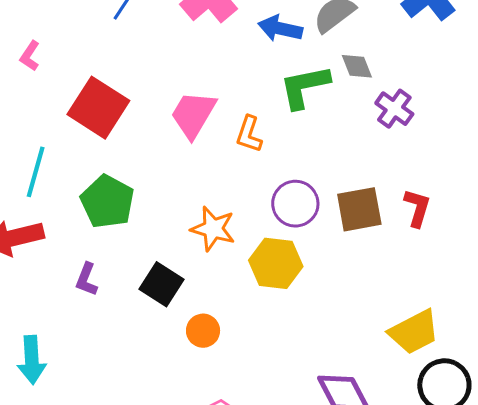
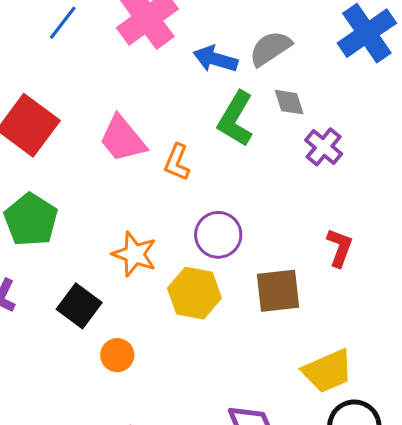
green L-shape: (305, 87) -> (236, 119), turned -52
pink trapezoid: (193, 115) -> (123, 139), turned -74
brown square: (359, 209) -> (278, 291), moved

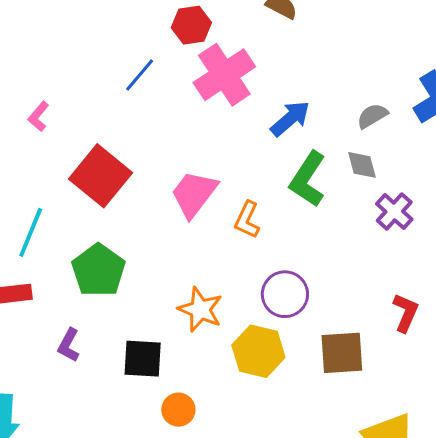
gray semicircle: (270, 48) -> (372, 116), moved, size x0.7
blue arrow: (215, 59) -> (290, 118), turned 120
pink trapezoid: (123, 139) -> (194, 194), turned 74
black square: (79, 306) -> (143, 359), turned -36

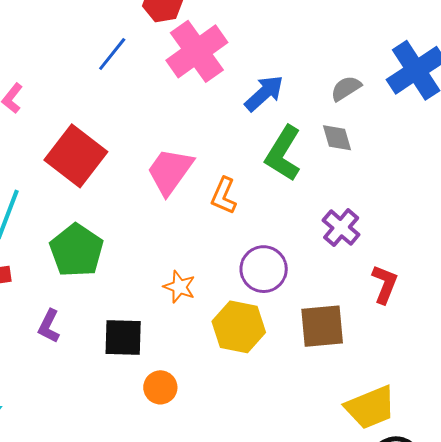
purple cross: (394, 211) -> (341, 228), moved
orange star: (200, 310) -> (179, 287), size x0.7

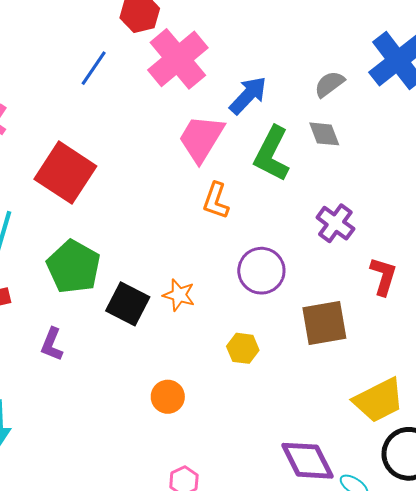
pink trapezoid: (170, 171) -> (201, 138), moved
yellow hexagon: (239, 327) -> (243, 348), moved, size x0.6
black square: (123, 337) -> (128, 304), moved, turned 30

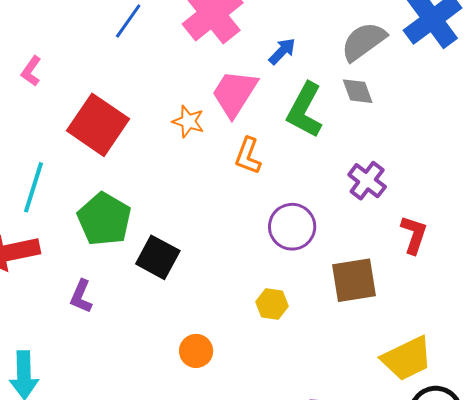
gray semicircle: (329, 84) -> (364, 41), size x1.5
blue arrow: (248, 95) -> (282, 51), size x0.7
orange star: (179, 295) -> (188, 121), moved

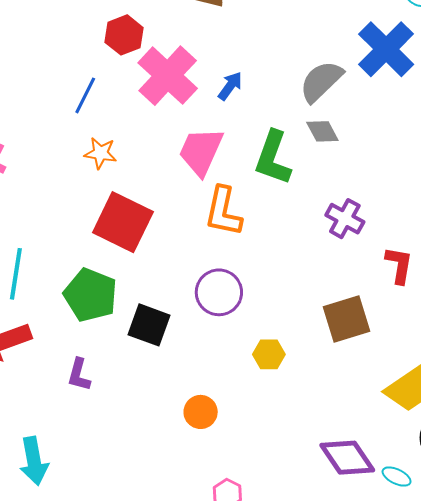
blue arrow: (282, 51) -> (230, 86), moved
orange star: (188, 121) -> (100, 153), moved
red square: (98, 125) -> (123, 222), moved
orange L-shape: (248, 156) -> (223, 211), size x1.4
purple circle: (292, 227) -> (219, 292), moved

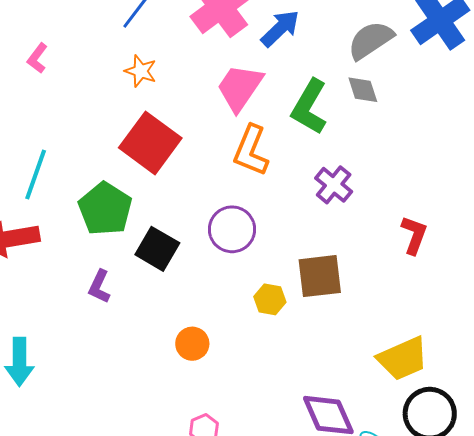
blue arrow: (230, 86) -> (280, 28), size x1.4
purple cross: (345, 219) -> (334, 185), moved
brown square: (346, 319) -> (320, 276), moved
purple L-shape: (79, 375) -> (99, 287), moved

